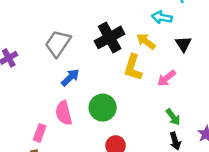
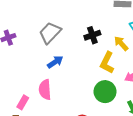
black cross: (110, 37) -> (92, 35), size x0.7
green circle: (103, 108) -> (105, 92), moved

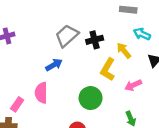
gray trapezoid: (50, 33) -> (67, 36), moved
green circle: (105, 92) -> (91, 98), moved

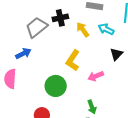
black cross: (95, 40) -> (60, 18), moved
yellow arrow: (124, 51) -> (83, 30), moved

